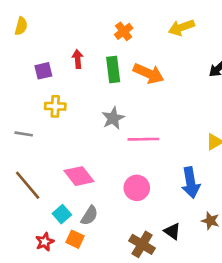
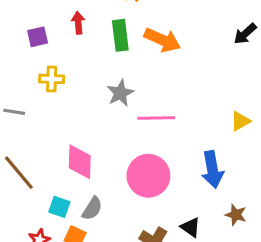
pink diamond: (79, 176) -> (80, 162), turned 40
pink circle: (137, 188) -> (148, 176), size x1.4
cyan square: (62, 214) -> (59, 207), turned -30

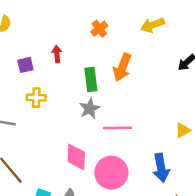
green rectangle: (120, 35) -> (91, 79), moved
orange arrow: (162, 40) -> (122, 67), turned 88
pink diamond: (80, 162) -> (76, 157), moved

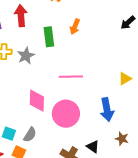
red arrow: (57, 54) -> (21, 16), size x1.5
orange arrow: (122, 67) -> (75, 27), size x0.7
gray star: (90, 108) -> (26, 56), moved

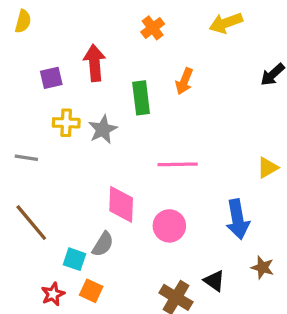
pink circle: (66, 114) -> (169, 226), size x0.7
gray semicircle: (30, 135) -> (103, 244), moved

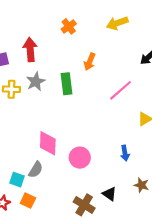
green rectangle: (141, 98) -> (67, 84), moved
gray star: (103, 129) -> (36, 82), moved
pink line: (178, 164) -> (121, 90), moved, turned -40
blue arrow: (238, 219) -> (125, 153), size x0.6

